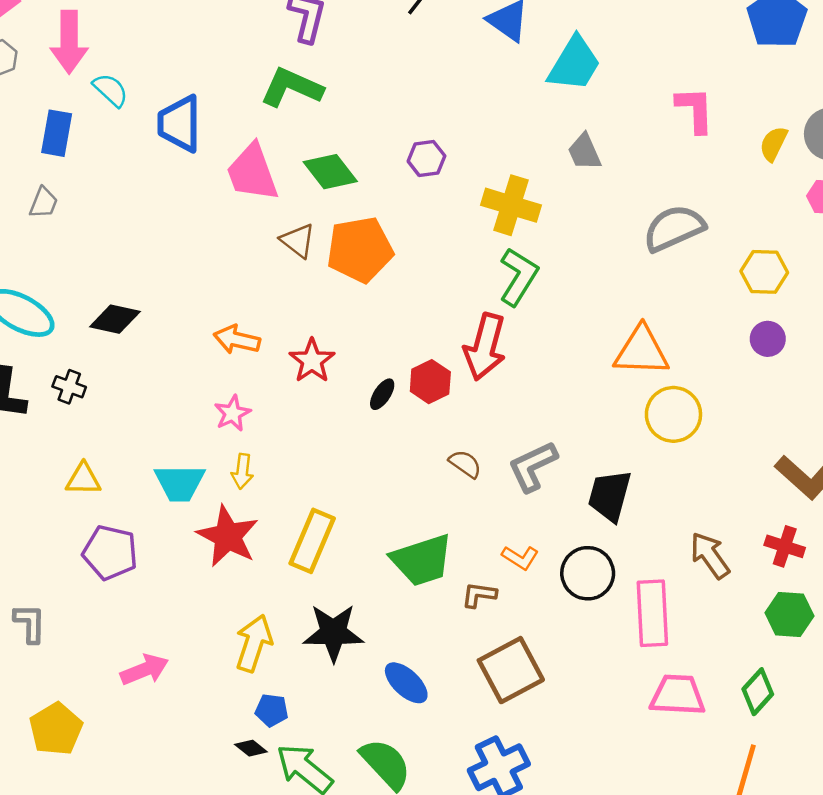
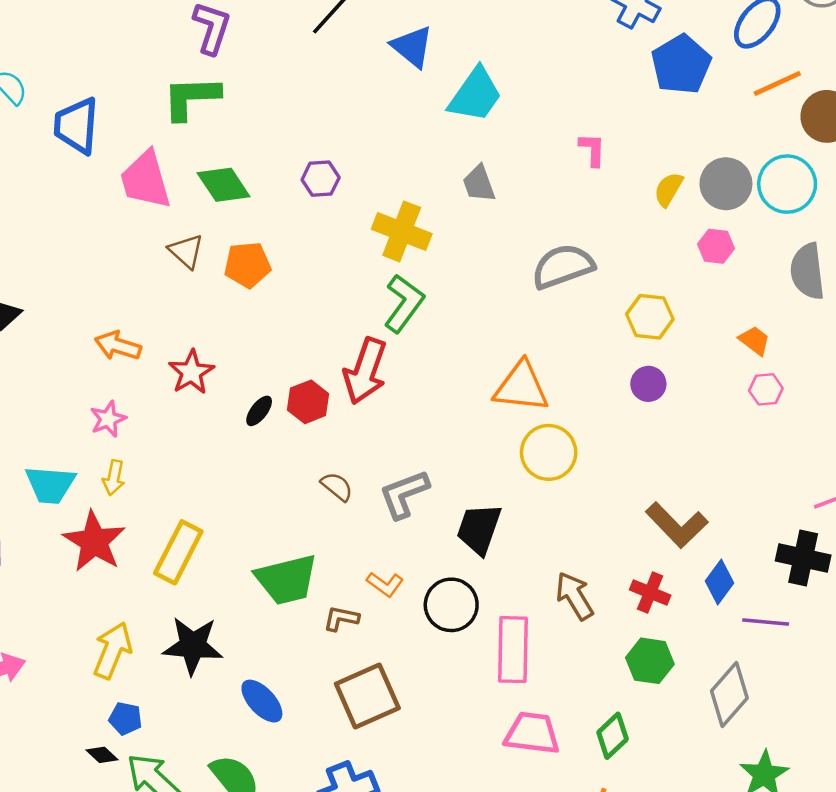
green L-shape: (292, 87) -> (191, 98), turned -30
pink L-shape: (695, 110) -> (592, 150), size x0.7
orange pentagon: (360, 250) -> (247, 265), size x0.7

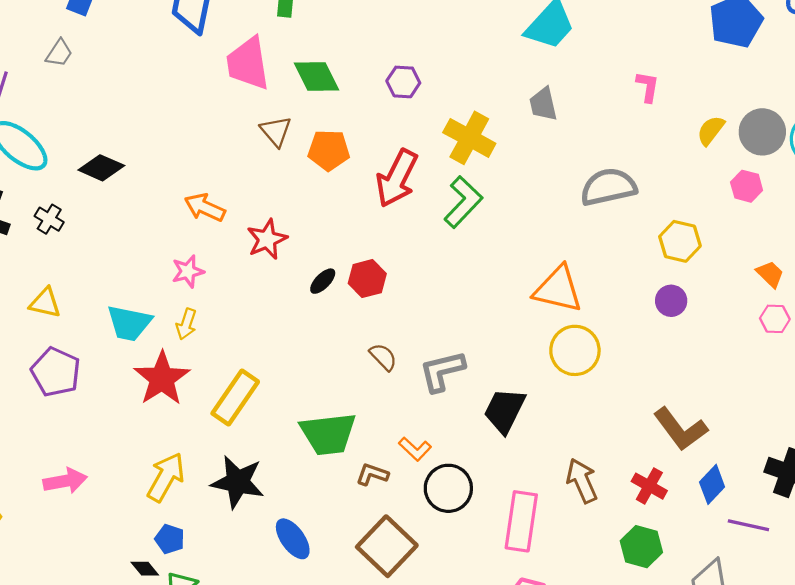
red arrow: (365, 371) -> (397, 178), moved
black circle: (451, 605) -> (448, 488), moved
brown square: (367, 696) -> (387, 546), turned -30

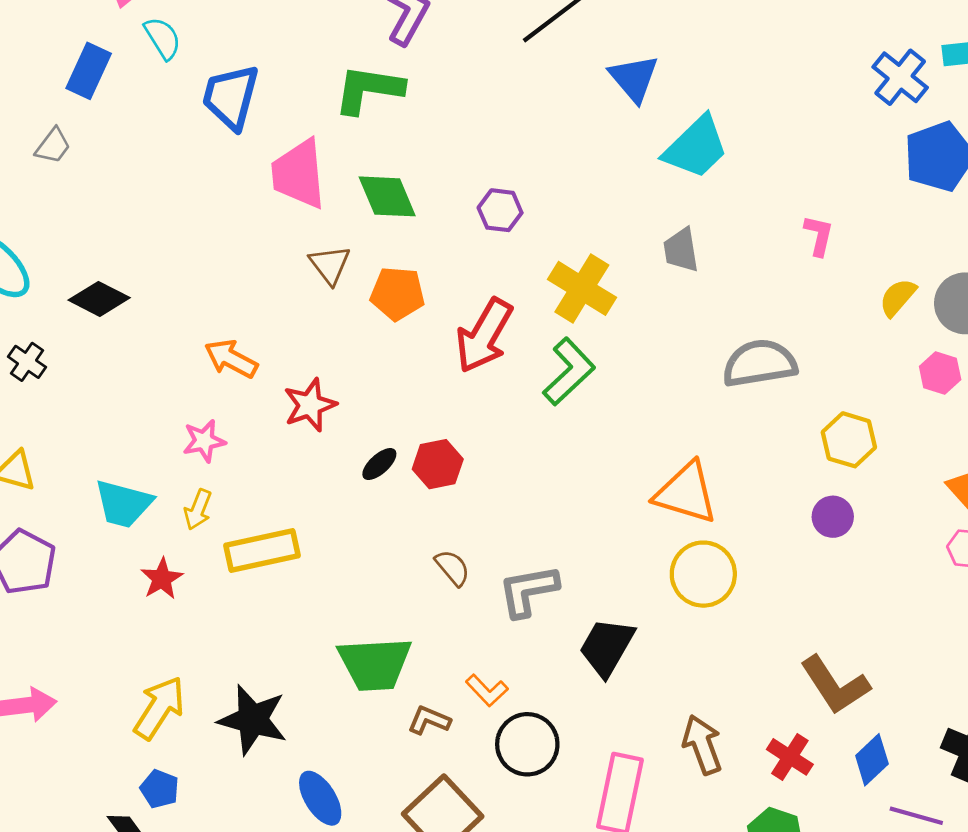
red star: (162, 378) -> (162, 579), size x0.6
yellow rectangle: (235, 398) -> (262, 550), moved, turned 40

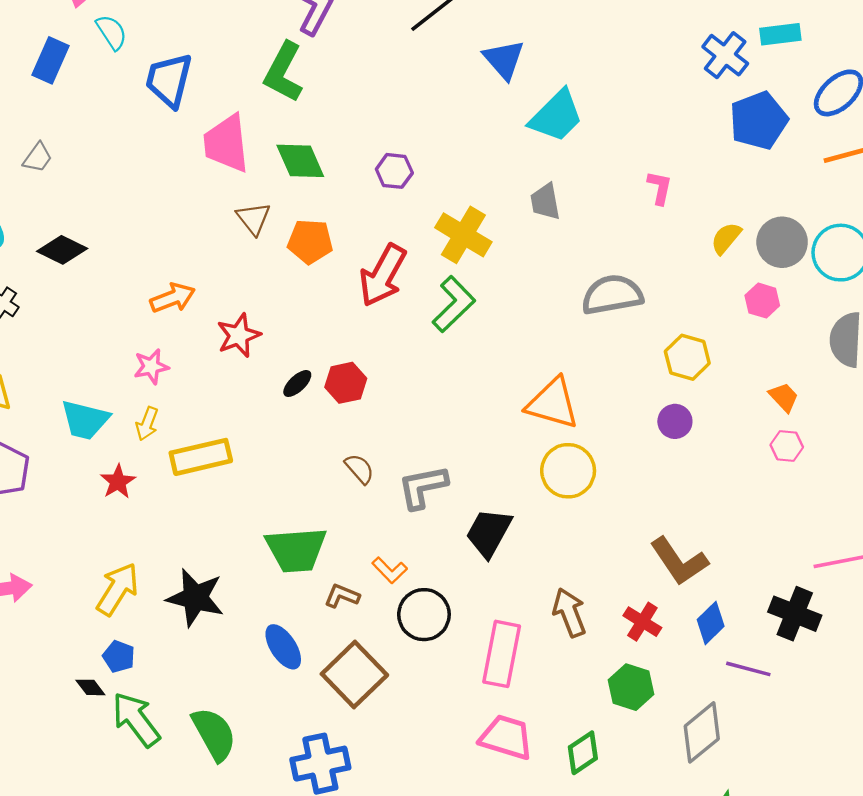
green L-shape: (369, 89) -> (284, 72), turned -70
gray trapezoid: (53, 146) -> (38, 158), moved
orange arrow: (231, 359) -> (173, 298), turned 132
blue ellipse: (320, 798) -> (283, 647), moved

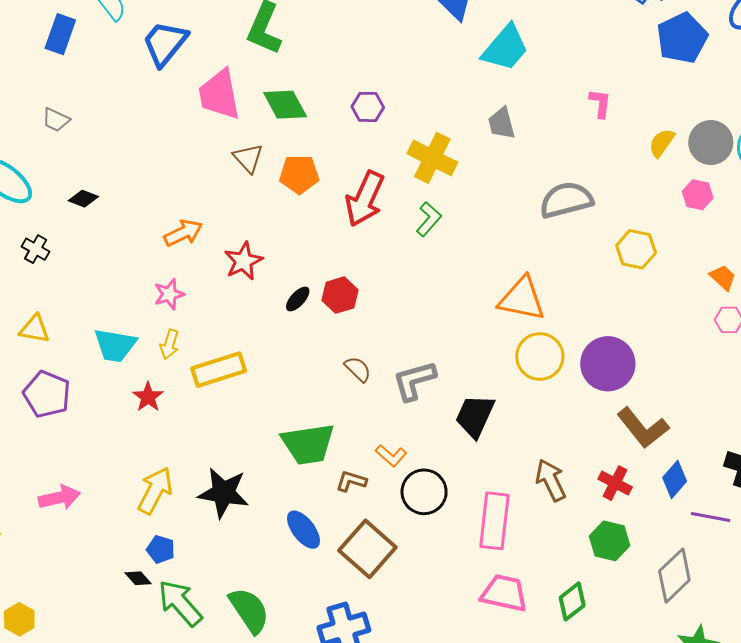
blue trapezoid: (169, 80) -> (165, 43), turned 30
gray trapezoid: (38, 158) -> (56, 120), turned 84
black diamond: (62, 250) -> (83, 199), size x0.7
green L-shape: (454, 304) -> (429, 219), size x0.7
purple circle: (675, 421) -> (608, 364), moved, size x1.8

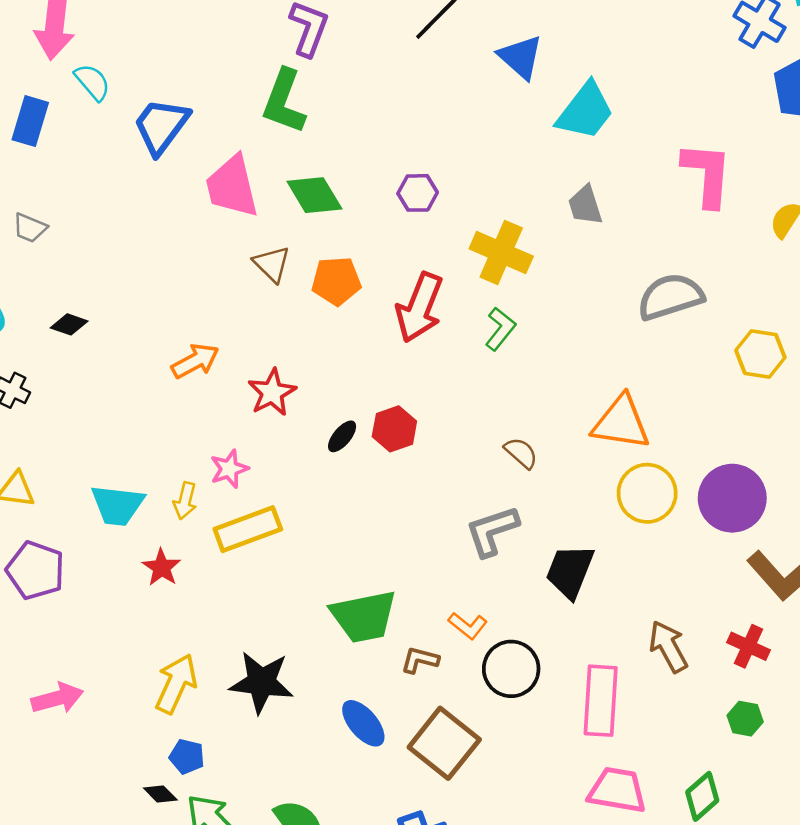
pink L-shape: (600, 103) -> (707, 174), size x1.8
pink star: (169, 294) -> (229, 469), moved
brown semicircle: (358, 369) -> (521, 453), moved
green hexagon: (610, 541) -> (745, 719), size x0.7

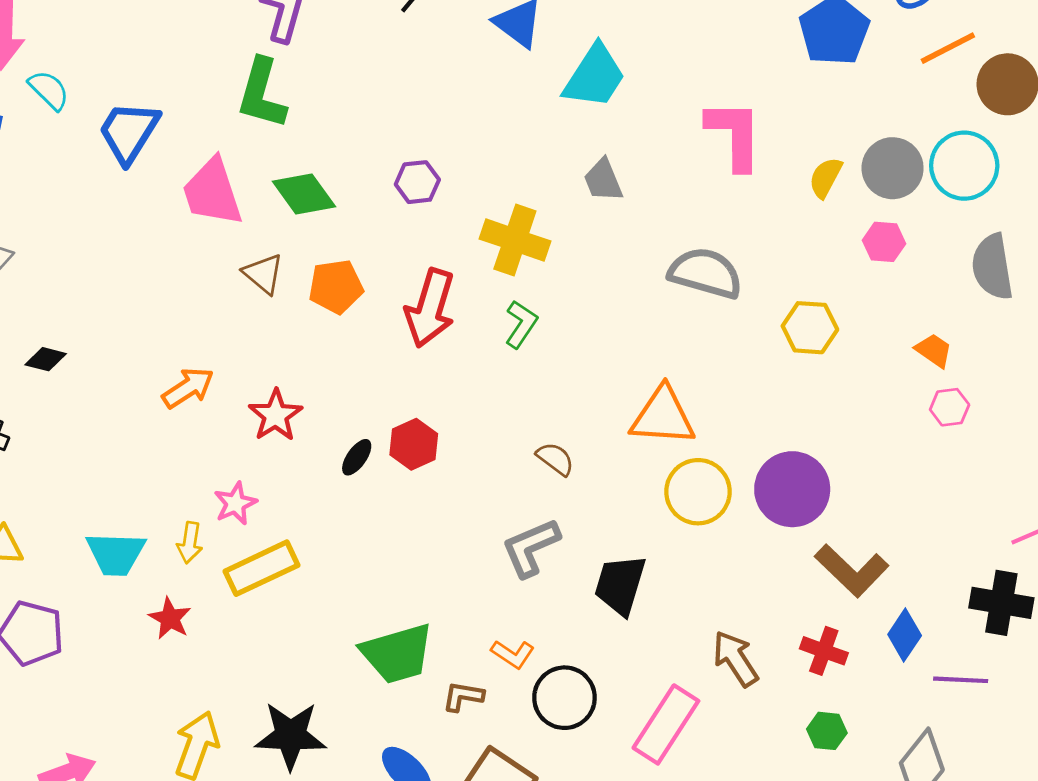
gray semicircle: (670, 297) -> (705, 273), turned 38
pink rectangle: (601, 701) -> (666, 724), turned 34

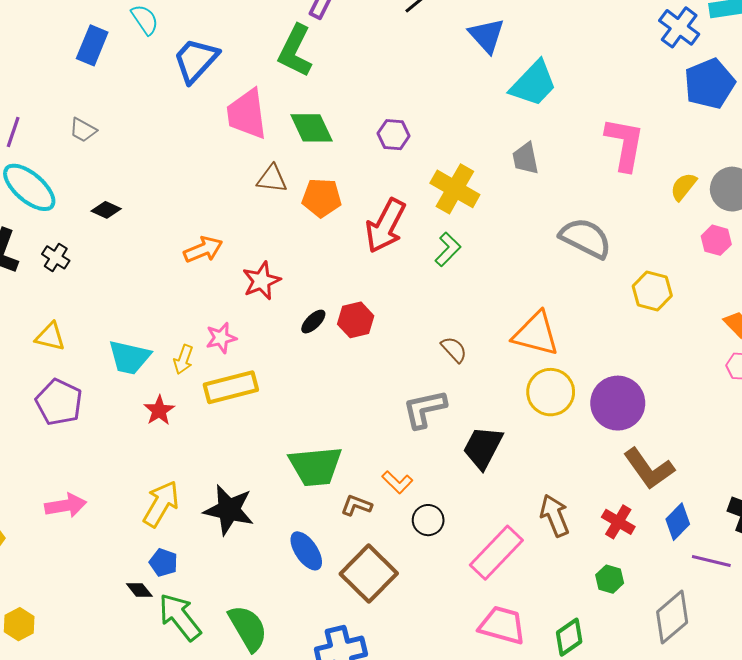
brown triangle: (263, 274) -> (272, 179), turned -44
black circle: (564, 698) -> (428, 520), size x0.7

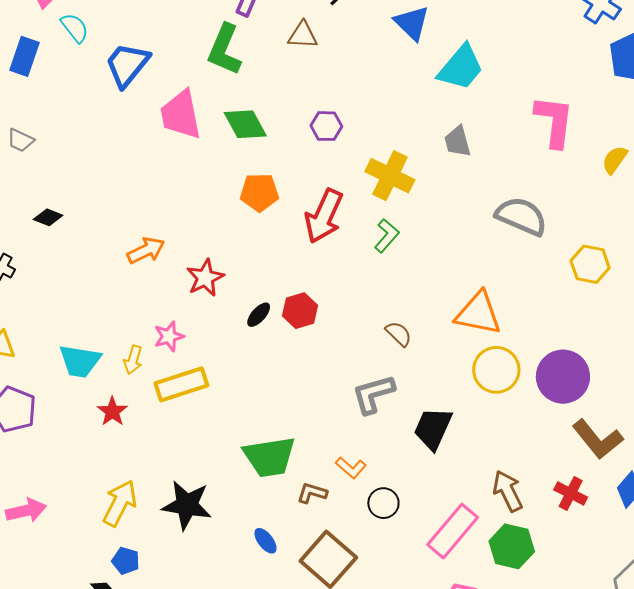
brown triangle: (272, 179) -> (303, 35), moved
blue ellipse: (306, 551) -> (265, 541), size x0.7
green hexagon: (610, 579) -> (512, 546), moved, size x1.6

